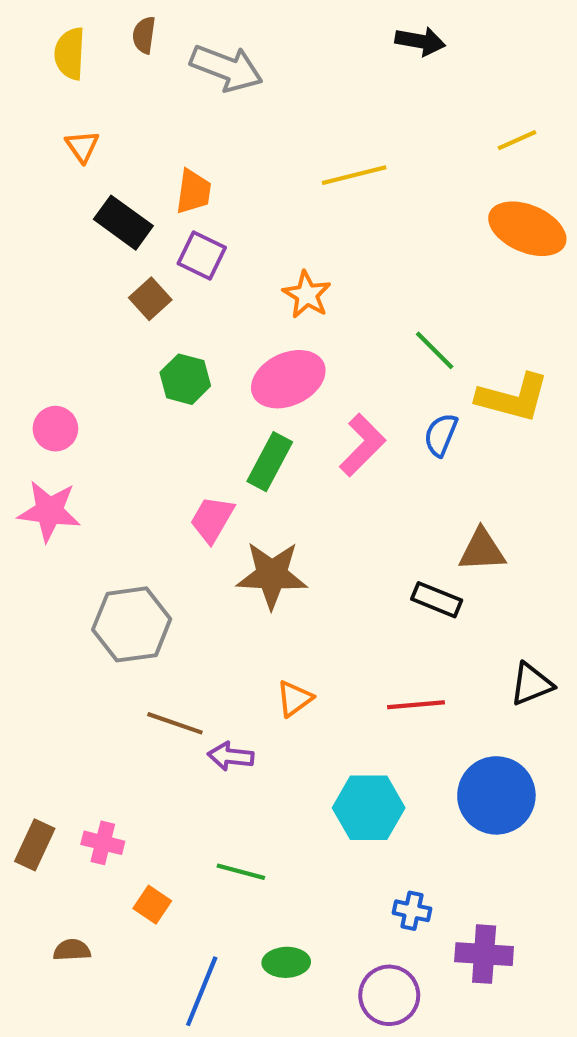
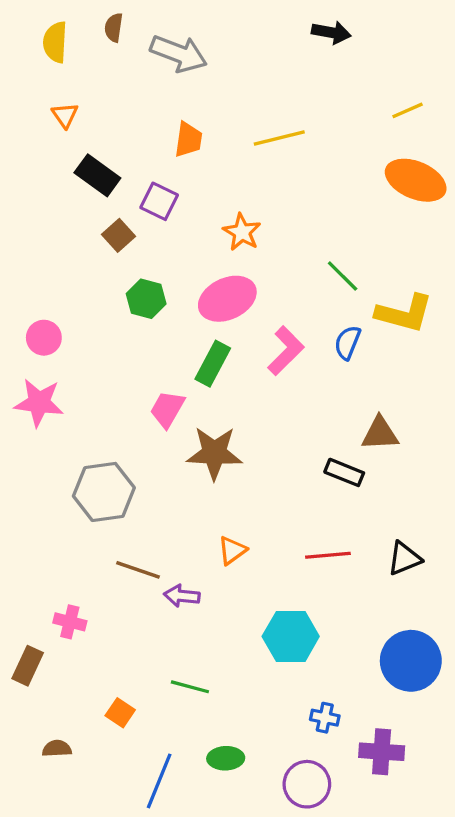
orange trapezoid: (193, 192) -> (188, 140), moved
black triangle: (531, 684) -> (404, 559), moved
blue circle: (496, 795) -> (411, 661), moved
pink cross: (103, 843) -> (70, 622), moved

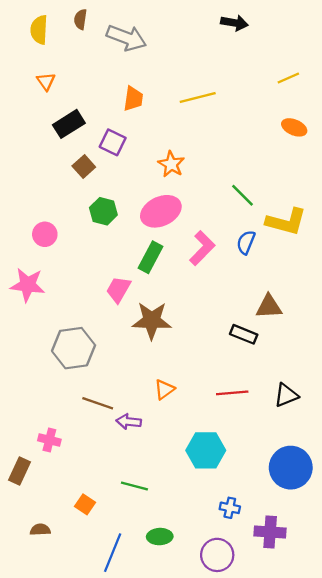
black rectangle: (97, 175) -> (69, 124), turned -68
orange ellipse: (416, 180) -> (294, 127), size x0.6
pink circle: (44, 338) -> (45, 234), moved

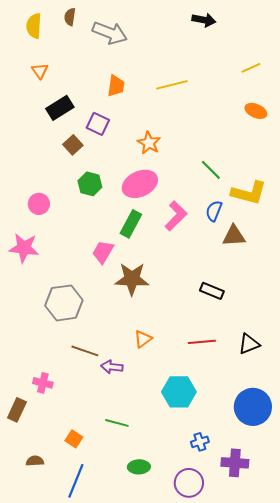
brown triangle: (269, 307) -> (234, 236), moved
blue cross: (230, 508) -> (200, 442), turned -30
blue line: (113, 553) -> (76, 481), moved

